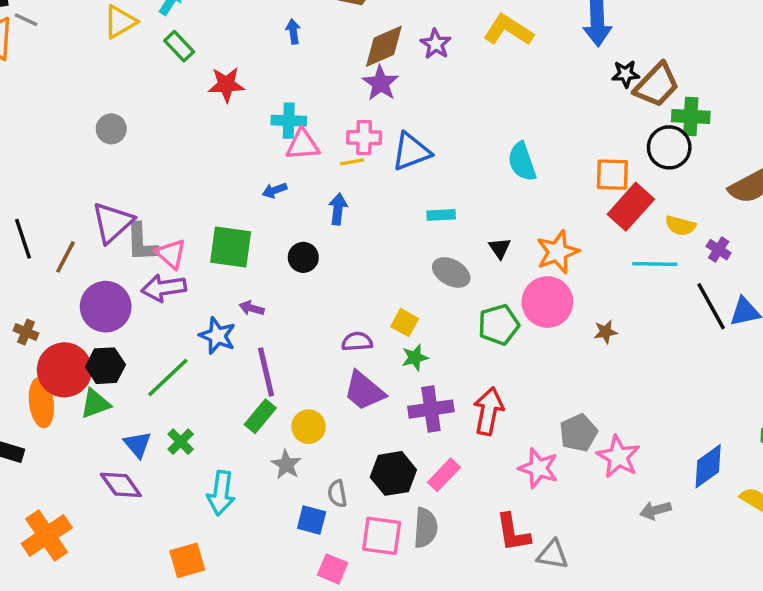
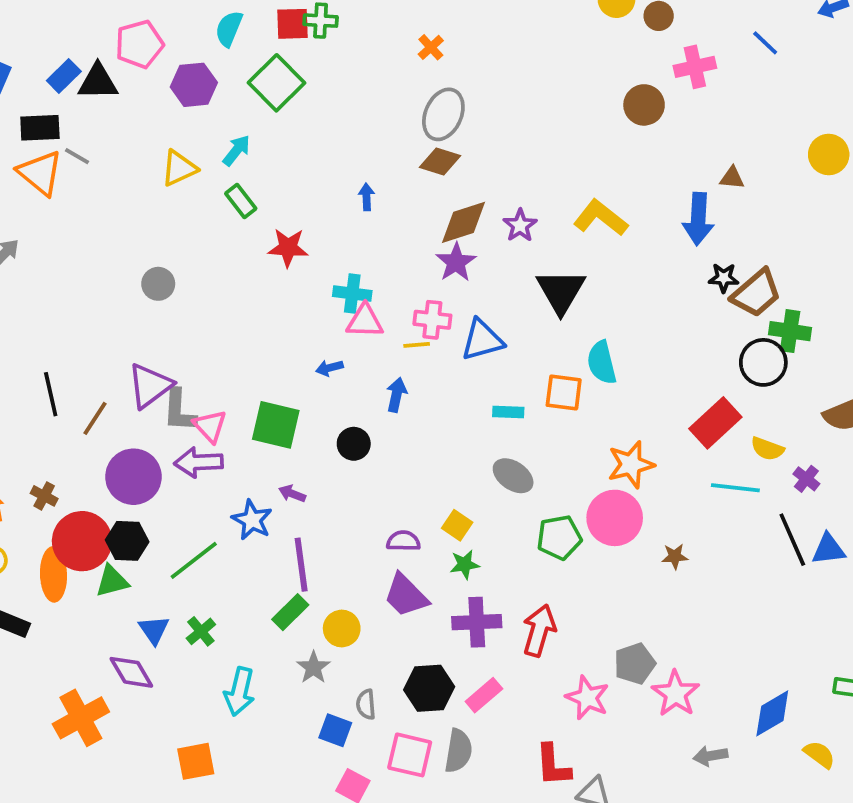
orange square: (612, 175) -> (564, 393), moved
black triangle: (500, 248) -> (561, 291), moved, size x2.0
orange cross: (47, 536) -> (81, 718), moved

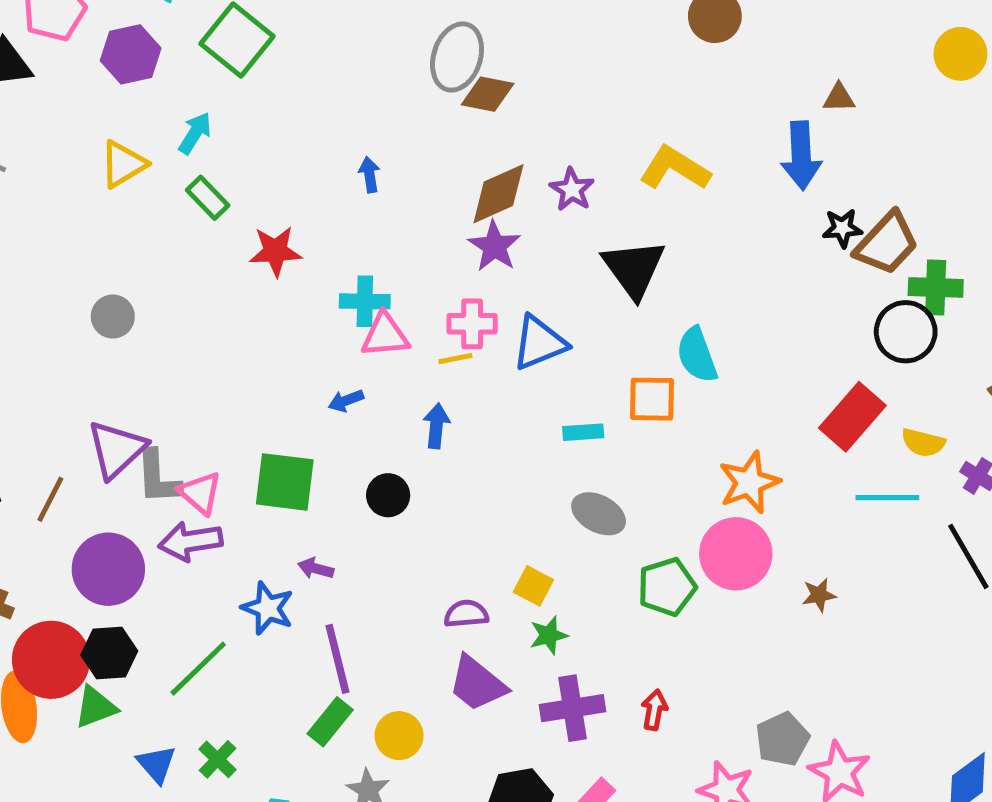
brown diamond: (440, 162) -> (488, 94), moved
red arrow: (539, 630) -> (654, 710), size x0.6

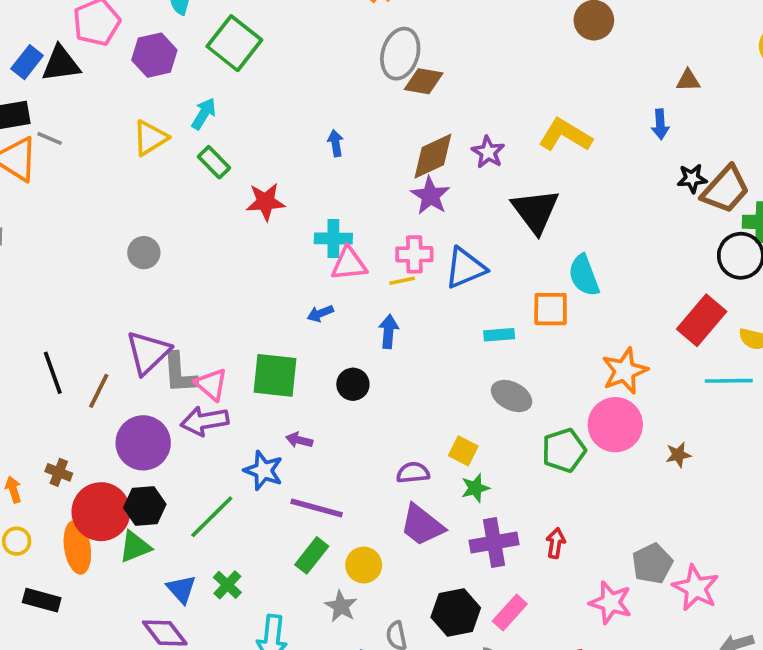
blue arrow: (801, 156) -> (660, 124), size x0.6
purple line: (337, 659) -> (317, 508), turned -60

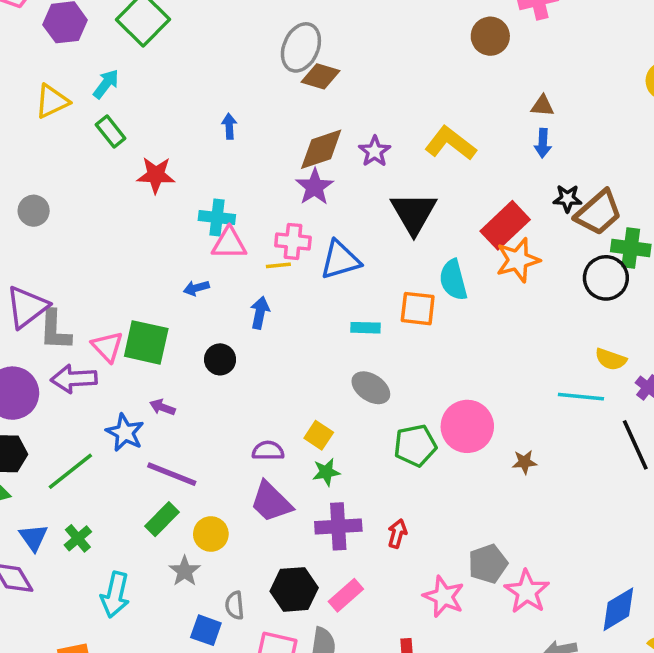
brown triangle: (688, 80) -> (542, 106), moved
red rectangle: (702, 320) -> (505, 225), moved
orange star: (625, 371) -> (518, 260), moved
pink triangle: (211, 384) -> (107, 347), moved

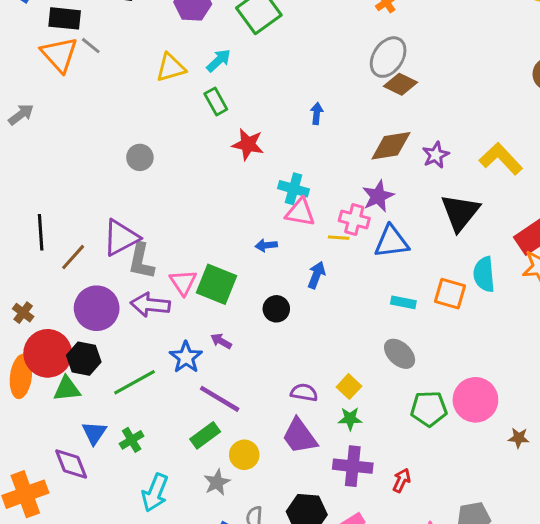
purple star: (315, 187) -> (378, 196), moved

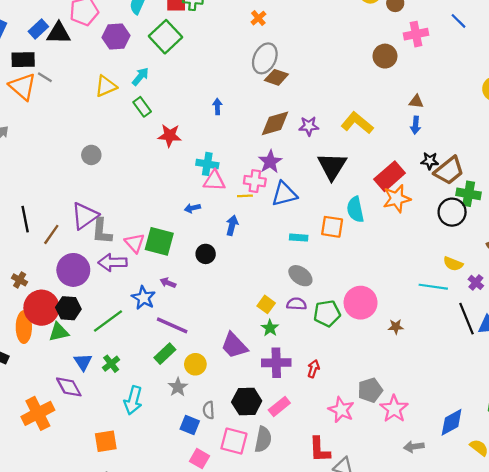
purple star: (436, 155) -> (309, 126), turned 30
purple semicircle: (304, 392) -> (296, 304), moved
green star: (350, 419) -> (270, 328), turned -30

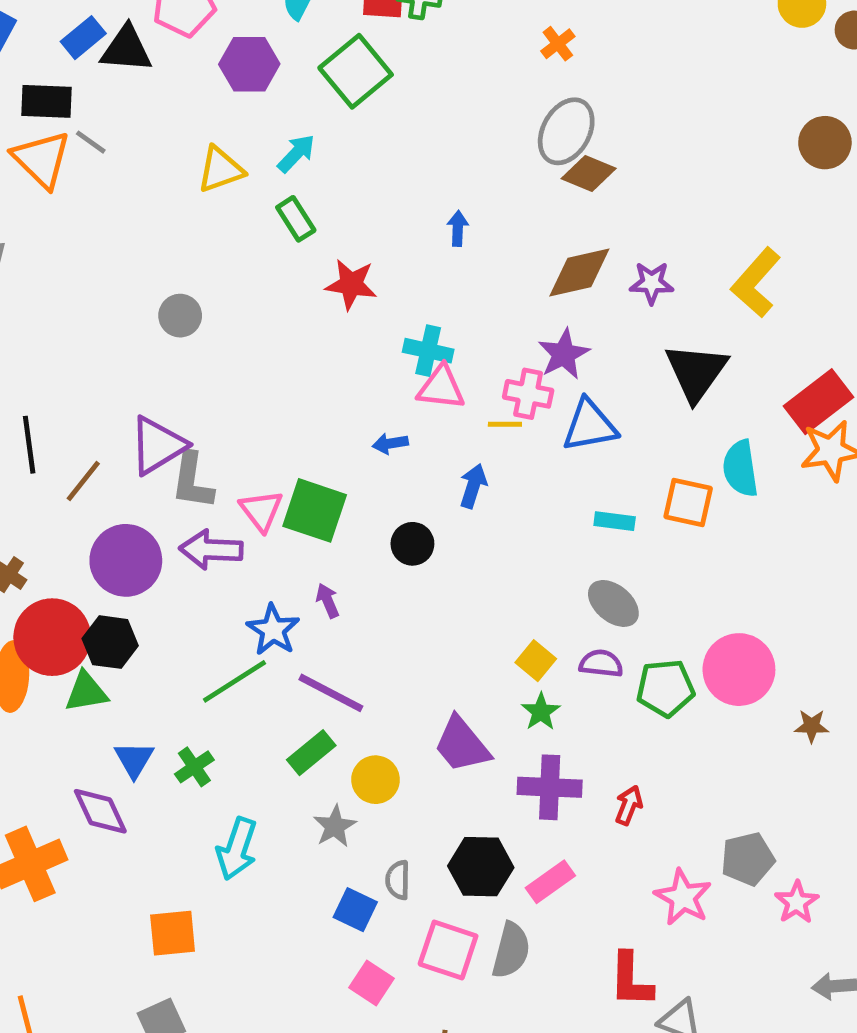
yellow L-shape: (357, 123) -> (756, 283), turned -92
purple arrow: (168, 283) -> (328, 601), turned 40
green line: (108, 321) -> (234, 681), moved
pink star: (394, 409) -> (797, 902), size x0.7

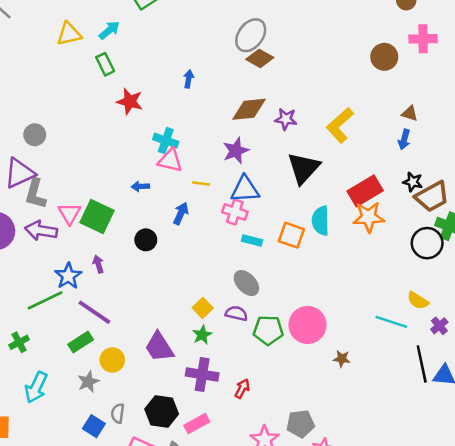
gray circle: (180, 316) -> (35, 135), moved
pink cross: (528, 394) -> (235, 212), moved

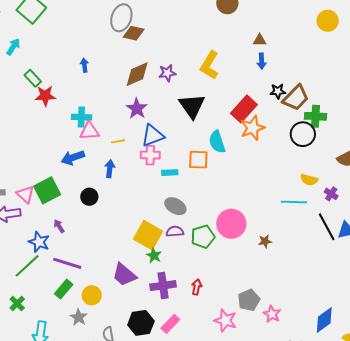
green rectangle: (105, 64) -> (33, 78), moved
blue arrow: (140, 186) -> (73, 158), size x1.6
green square: (97, 217) -> (47, 190), turned -36
yellow square: (203, 308) -> (148, 235), size x1.8

